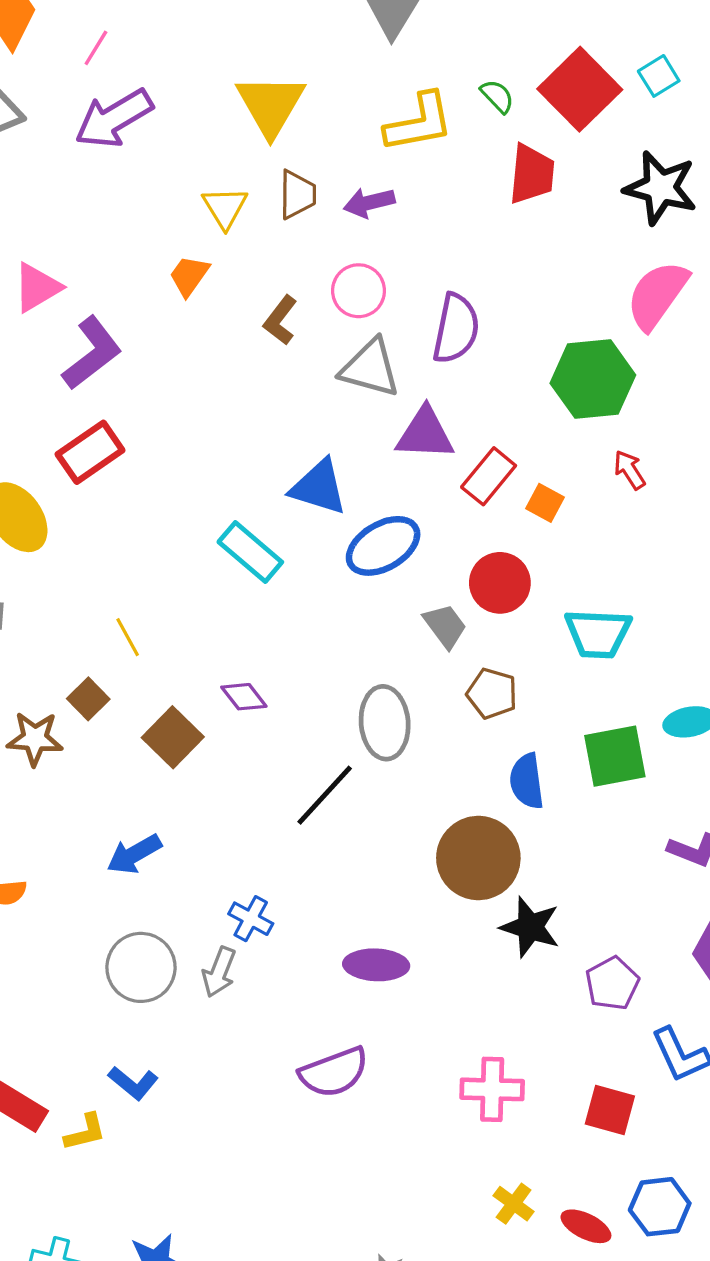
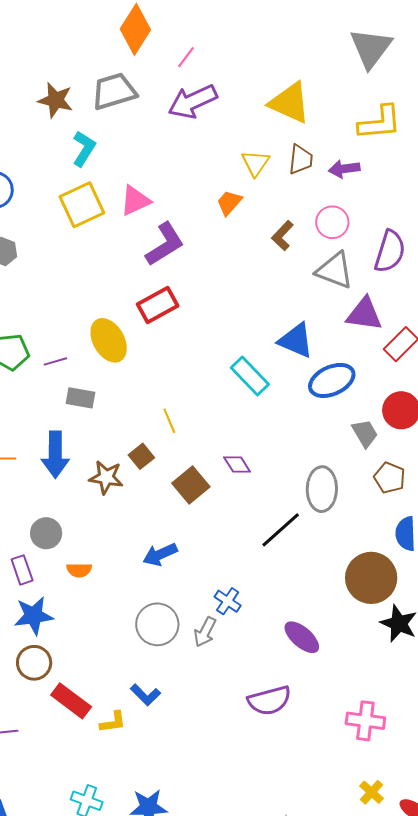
yellow triangle: (271, 105) -> (290, 103), turned -42
purple ellipse: (376, 965) -> (302, 637), turned 33

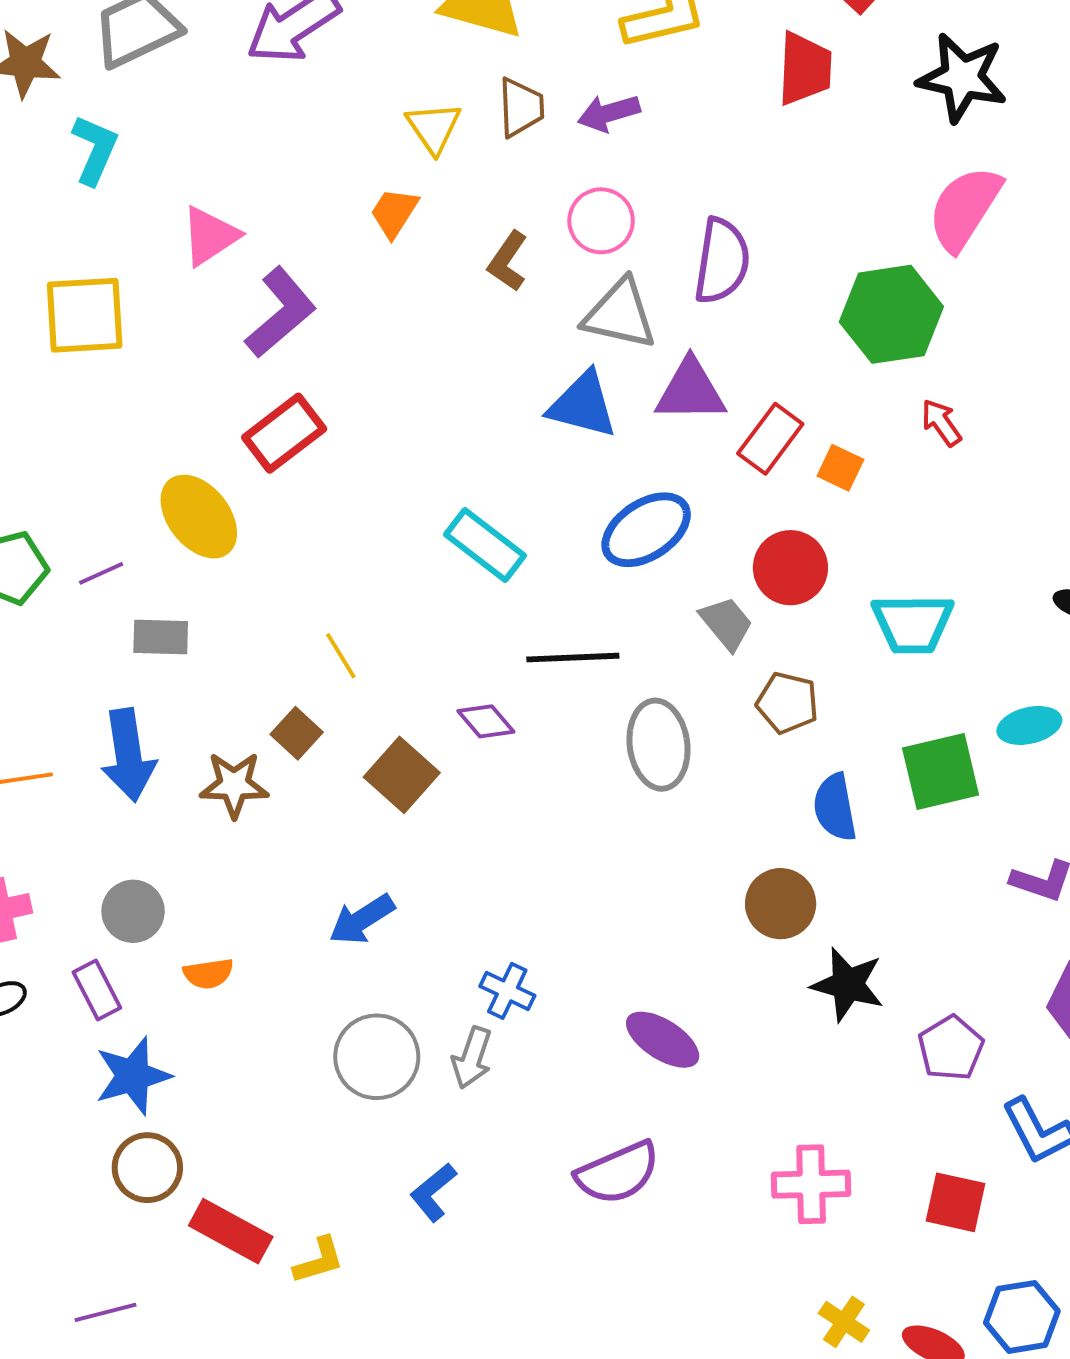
yellow square: (82, 205) -> (85, 315), moved, turned 30
blue triangle: (296, 340) -> (583, 405), moved
black line: (281, 530) -> (573, 658), moved, turned 48
brown circle: (371, 578) -> (781, 904), size x0.7
blue L-shape: (145, 695) -> (433, 1192), moved, turned 104

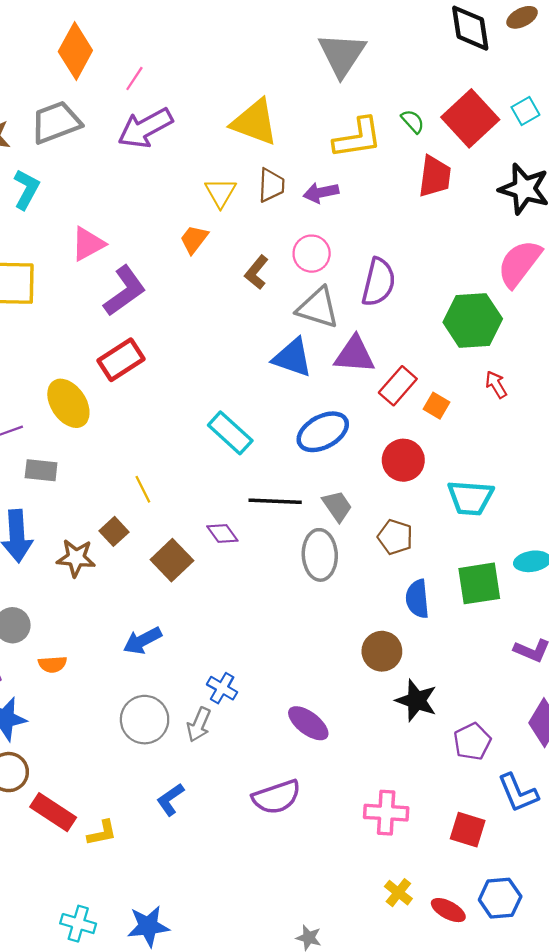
gray trapezoid: (726, 623) -> (337, 506), moved

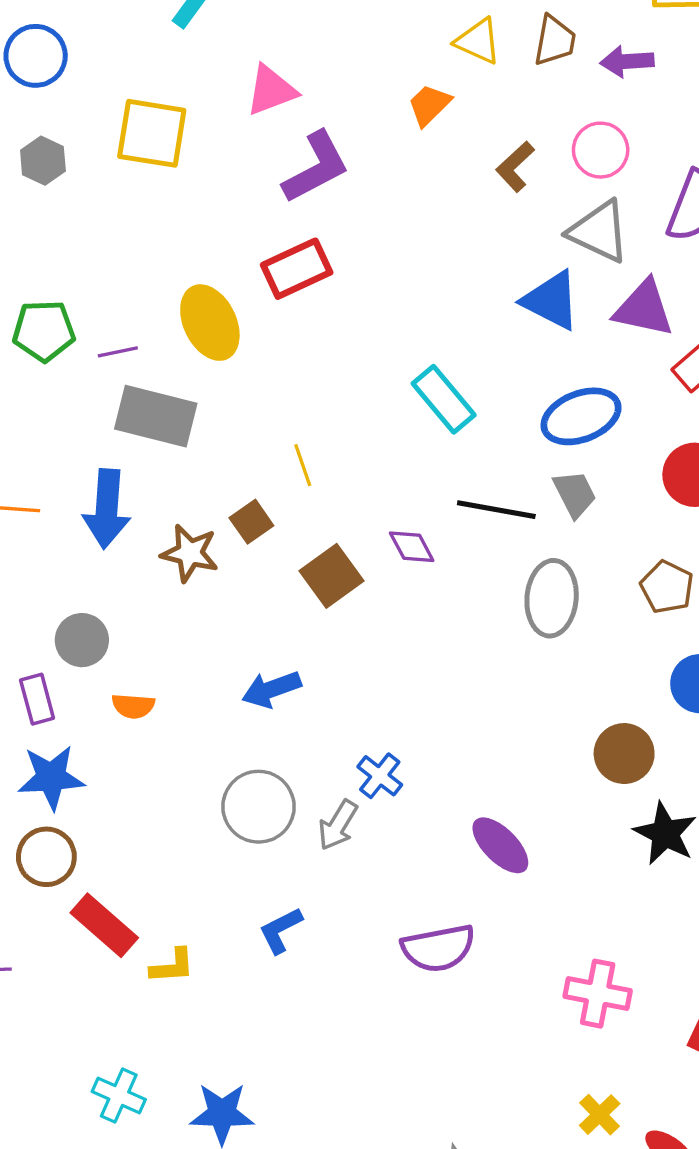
yellow triangle: (221, 193) -> (478, 41), turned -44
gray rectangle: (41, 470) -> (156, 416), size x1.6
gray trapezoid: (337, 506) -> (575, 494), moved

